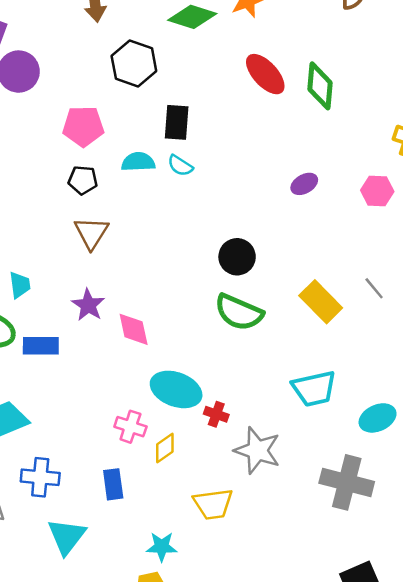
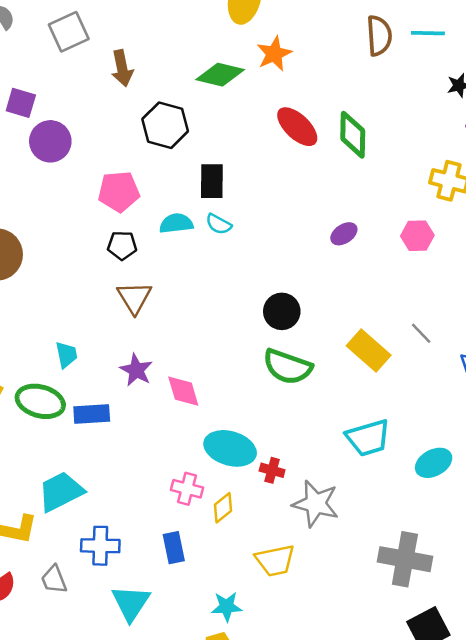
gray cross: (347, 482) -> (405, 559), moved

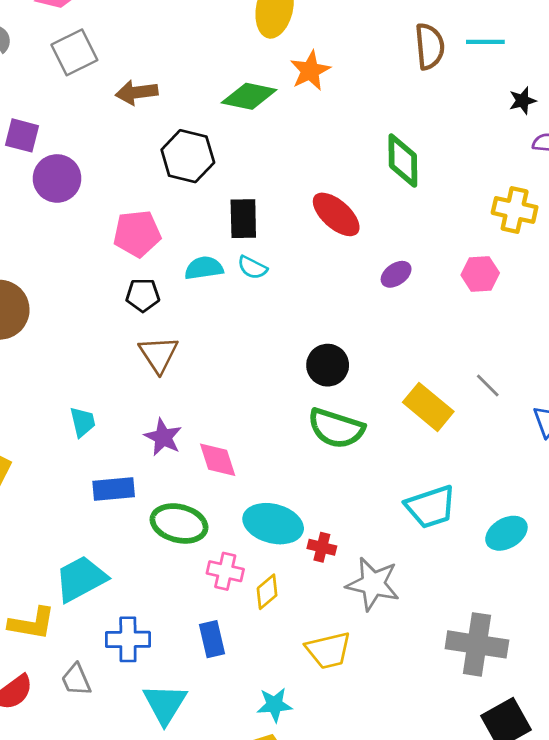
brown arrow: (122, 68) -> (137, 92), turned 96
red ellipse: (297, 127) -> (336, 214), moved
green ellipse: (40, 401) -> (179, 523), moved

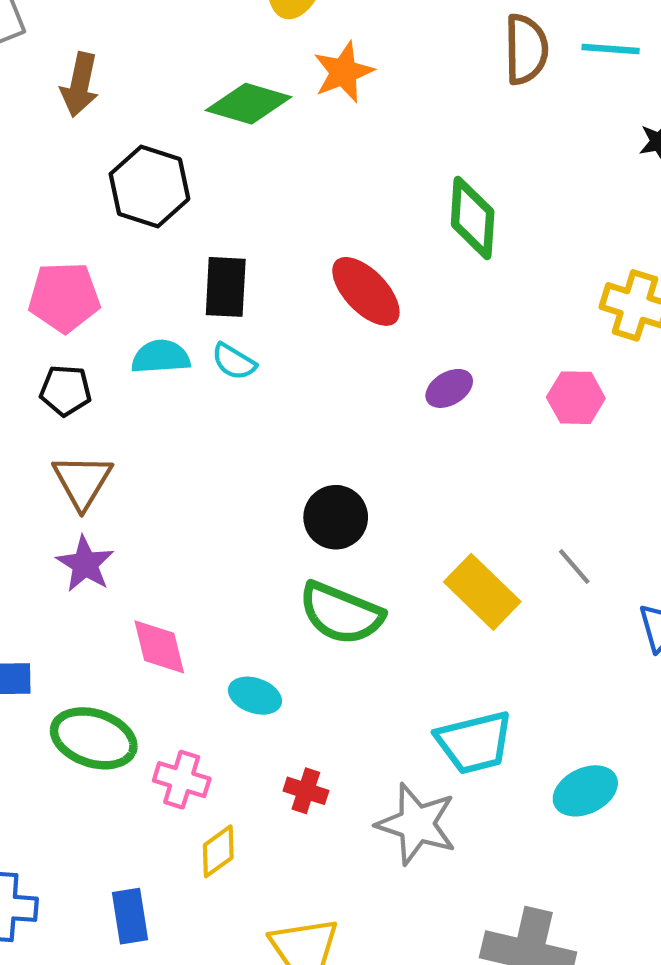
brown arrow: (137, 92) -> (80, 85), turned -75
purple star: (163, 437) -> (85, 564), moved
cyan ellipse: (273, 524) -> (255, 696), moved, size x0.6
pink cross: (225, 571) -> (182, 780), moved
gray star: (373, 584) -> (417, 824), moved

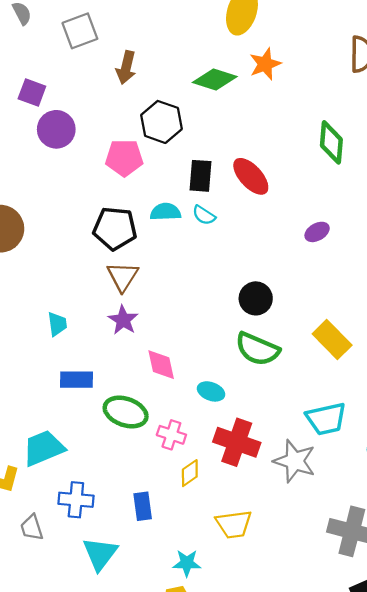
red ellipse: (366, 291) -> (251, 176), moved
pink pentagon: (64, 297) -> (124, 158), moved
black pentagon: (66, 390) -> (115, 228), size x1.6
red cross: (306, 791) -> (237, 442), size x2.0

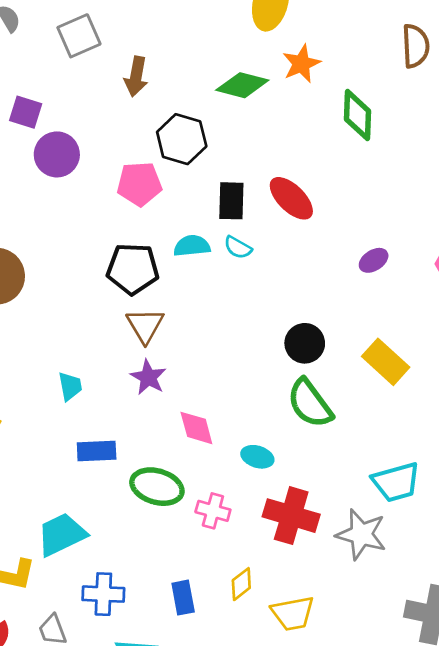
green diamond: (331, 142) -> (357, 115), moved
yellow rectangle: (332, 339) -> (386, 362), moved
green semicircle: (257, 349) -> (310, 403), turned 33
yellow diamond: (190, 473) -> (241, 584), moved

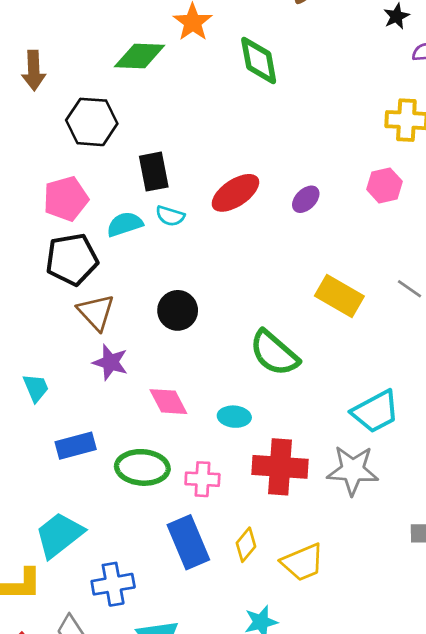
pink pentagon: (139, 184) -> (66, 199), moved
red ellipse: (291, 198) -> (235, 193), moved, turned -66
black circle: (305, 343) -> (178, 310), moved
blue rectangle: (183, 598) -> (188, 542), moved, size x1.5

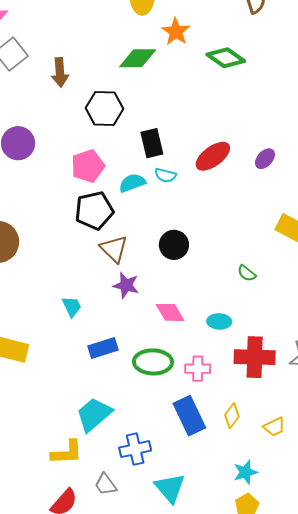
green diamond: (259, 60) -> (226, 58), turned -42
green semicircle: (274, 353) -> (247, 273), size x0.5
yellow trapezoid: (303, 562) -> (274, 427), size x0.7

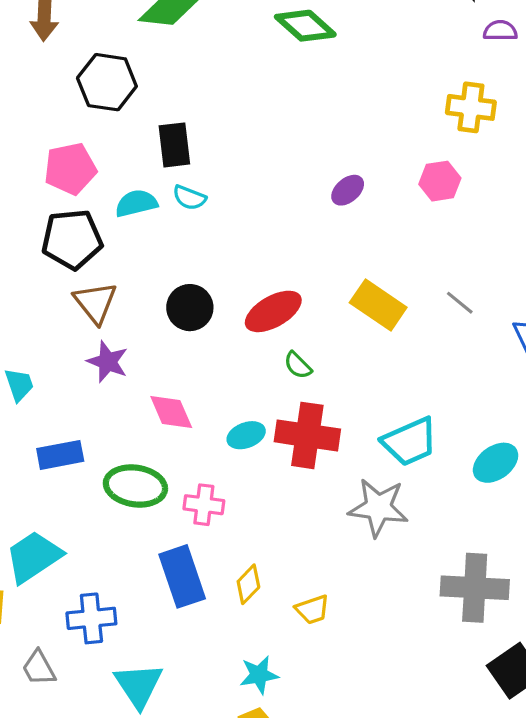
red ellipse: (213, 156) -> (273, 311), moved
cyan ellipse: (219, 321) -> (246, 435), turned -30
red cross: (255, 357) -> (307, 435), moved

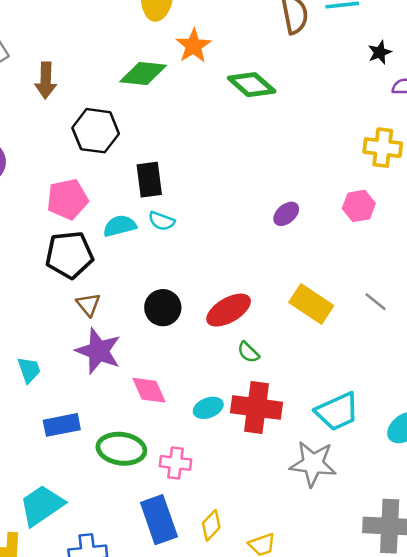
brown triangle: (95, 303) -> (88, 305), size x0.7
purple star: (108, 362) -> (98, 351), size x1.4

